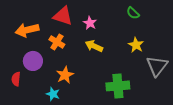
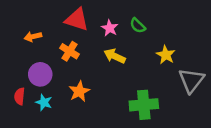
green semicircle: (133, 13) -> (138, 26), moved
orange arrow: (27, 30) -> (33, 37), size x0.6
cyan star: (53, 94) -> (44, 102), moved

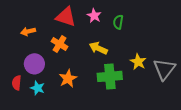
green semicircle: (138, 26) -> (118, 22), turned 56
pink star: (110, 28) -> (94, 16), moved
yellow star: (166, 55) -> (138, 62), moved
green cross: (144, 105) -> (110, 76), moved

